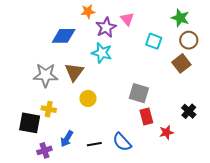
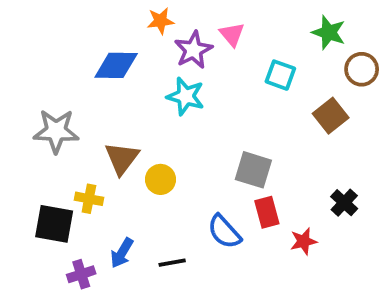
brown circle: (189, 40) -> (362, 69), moved
brown triangle: (74, 72) -> (122, 158), moved
gray star: (46, 75) -> (56, 131), moved
blue semicircle: (122, 142) -> (224, 232), moved

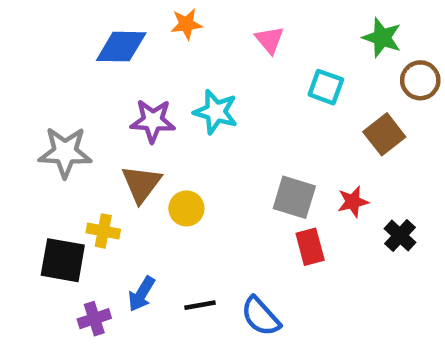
purple star: (193, 50) -> (153, 121), moved, turned 30
blue diamond: (116, 65) -> (121, 47), moved
blue semicircle: (224, 232) -> (261, 316), moved
red star: (304, 241) -> (353, 202), moved

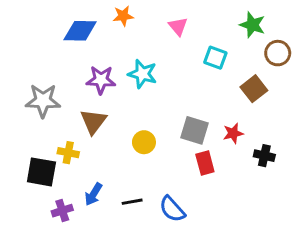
yellow circle: (186, 208) -> (144, 142), moved
black cross: (400, 235) -> (264, 156), turned -30

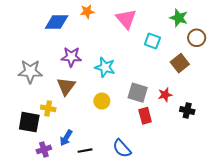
pink triangle: (178, 26) -> (126, 19), size x1.5
cyan star: (142, 74) -> (105, 67), moved
black line: (132, 202) -> (85, 151), moved

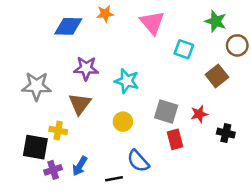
blue semicircle: (122, 148) -> (138, 161), moved
purple cross: (44, 149) -> (53, 170), moved
black line: (85, 151) -> (114, 179), moved

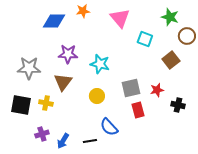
gray square: (166, 111) -> (131, 88), turned -30
black square: (35, 147) -> (21, 105), moved
blue arrow: (80, 166) -> (63, 141), moved

